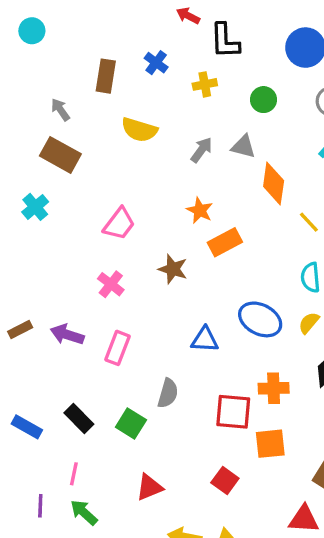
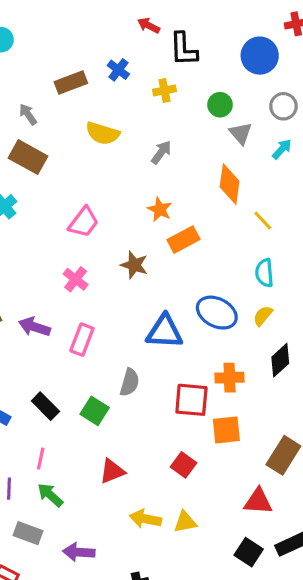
brown rectangle: (106, 76) -> (71, 83), turned 60
gray triangle: (243, 147) -> (241, 133), moved, turned 35
blue triangle: (205, 340) -> (164, 332), size x1.4

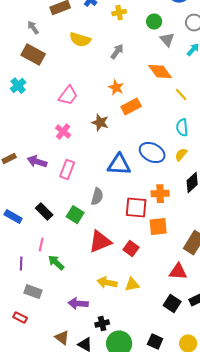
orange diamond: (230, 184) -> (160, 72), turned -45
red triangle: (112, 471) -> (100, 242), moved, size x1.4
green arrow: (50, 495) -> (56, 263), moved
purple arrow: (79, 552) -> (78, 304), moved

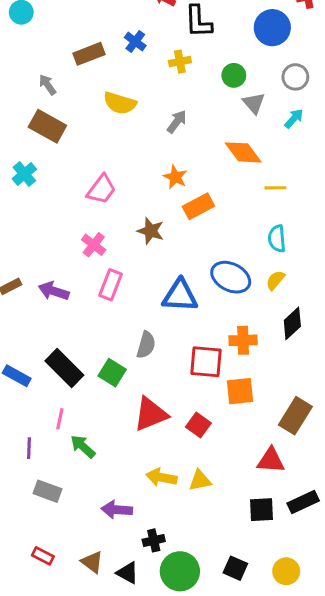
yellow line: (181, 95) -> (275, 188), turned -48
pink rectangle: (67, 170) -> (111, 285), moved
black rectangle: (44, 212) -> (64, 368), size x1.4
black square: (172, 304) -> (262, 510), turned -36
red rectangle: (20, 318) -> (43, 556), moved

